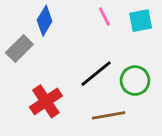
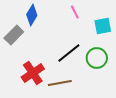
cyan square: (141, 21) -> (103, 26), moved
brown line: (109, 115) -> (60, 83), moved

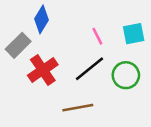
pink line: (75, 12) -> (97, 36), moved
red cross: (33, 73) -> (43, 70), moved

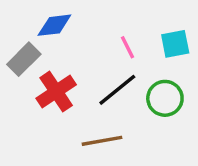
blue diamond: (41, 19) -> (54, 25), turned 52

